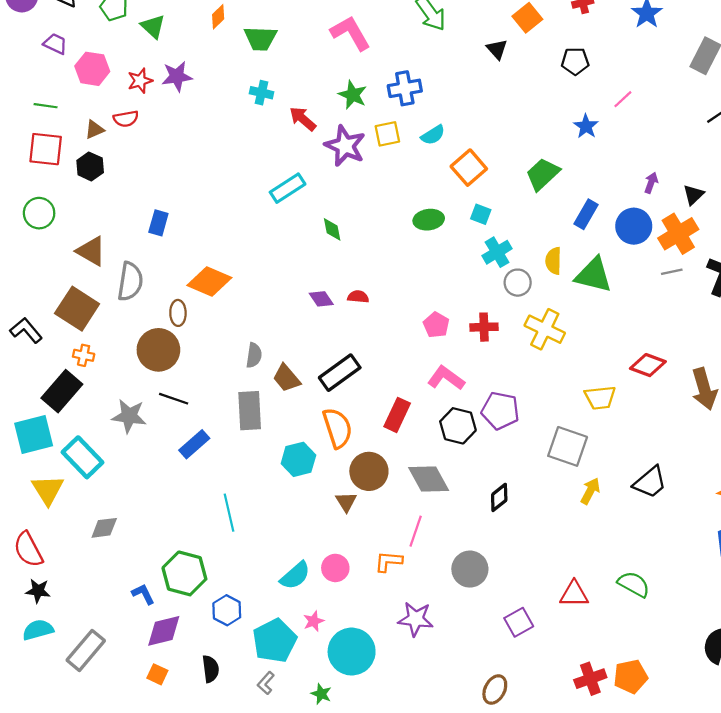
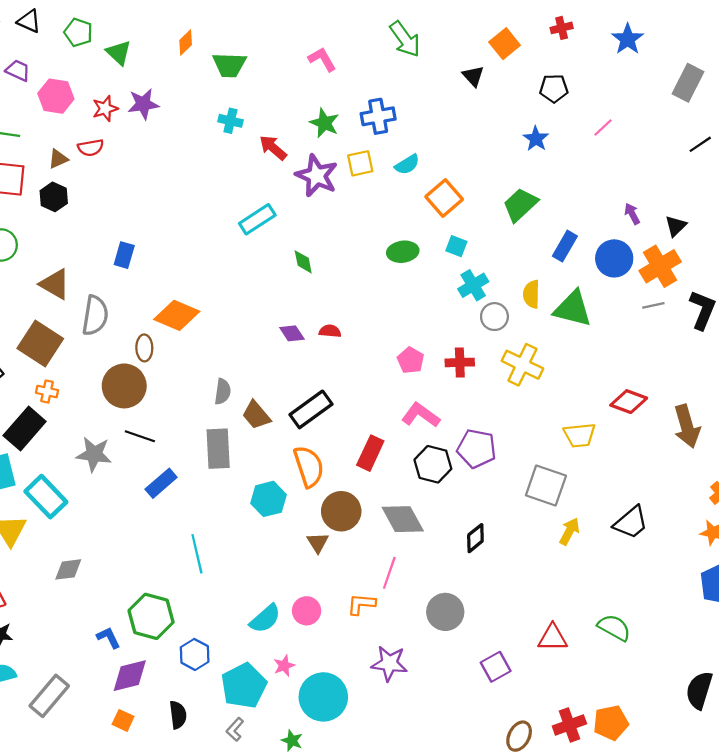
pink L-shape: (351, 33) -> (322, 59), size x0.7
blue star: (586, 126) -> (536, 139), moved
purple arrow: (651, 183) -> (632, 214), turned -48
brown ellipse: (495, 690) -> (519, 736), moved

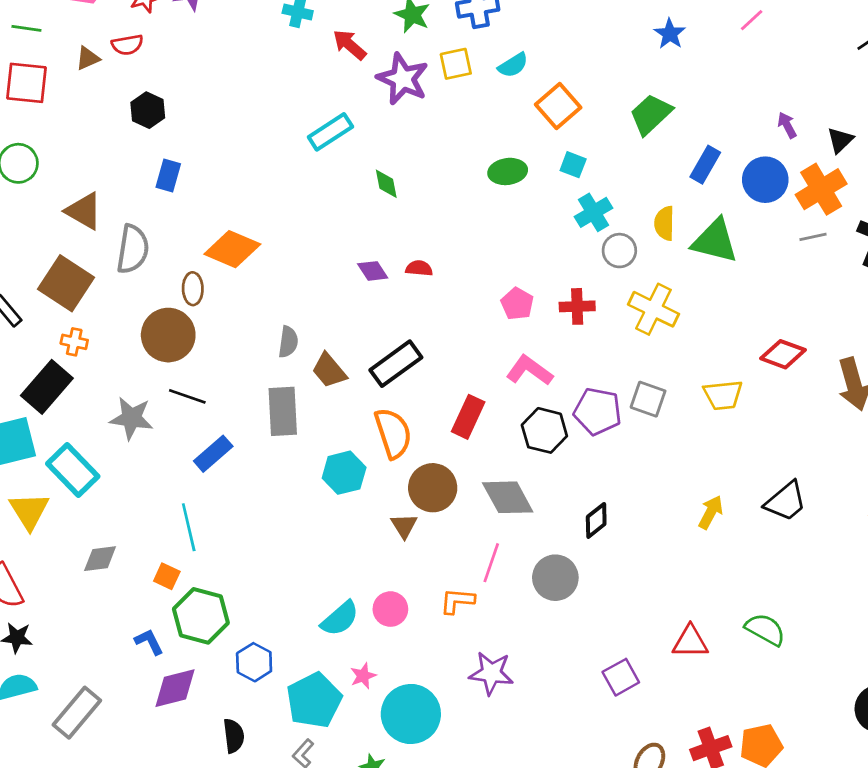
black hexagon: (54, 197) -> (148, 110), moved
gray square: (546, 486) -> (648, 399), moved, size x0.7
cyan line: (197, 554) -> (189, 527), moved
gray circle: (445, 612) -> (555, 578), moved
orange square: (123, 720) -> (167, 576), moved

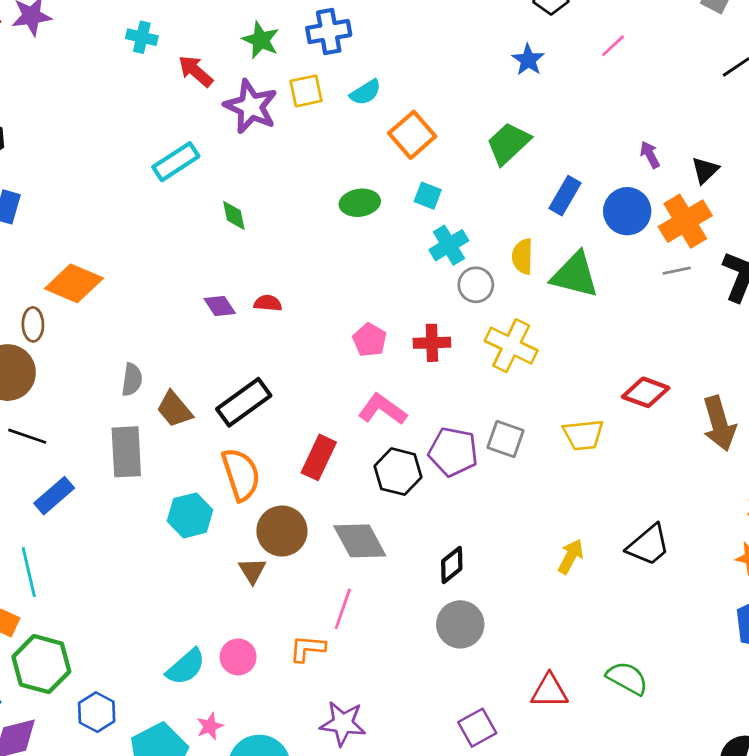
gray circle: (555, 578) -> (460, 624), moved

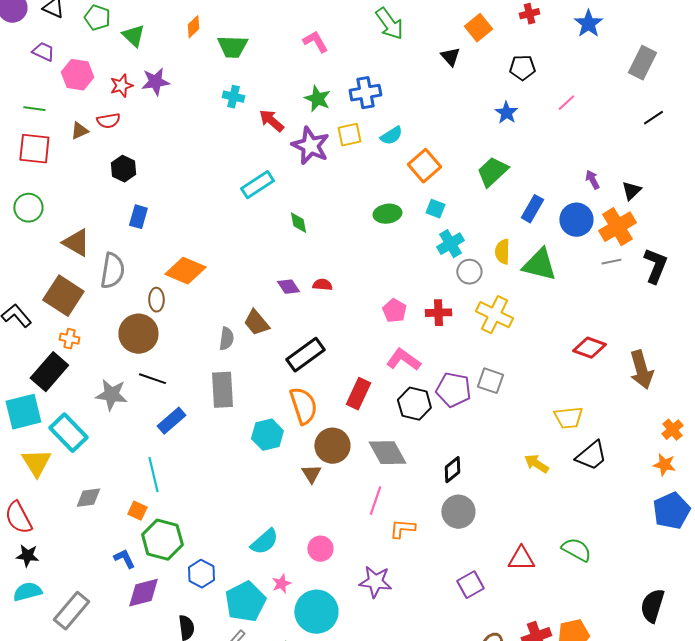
brown trapezoid: (174, 409) -> (256, 323), moved
yellow trapezoid: (583, 435) -> (568, 418), moved
yellow arrow: (571, 556) -> (536, 464), turned -85
orange L-shape: (307, 648) -> (402, 529), moved
pink circle: (238, 657) -> (320, 549), moved

